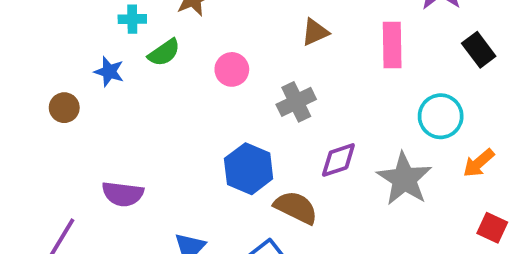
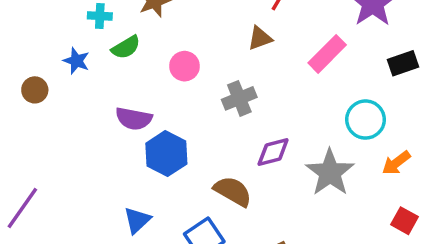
pink rectangle: (392, 45) -> (327, 54), turned 42
black rectangle: (479, 50) -> (403, 63), turned -76
blue hexagon: (249, 169) -> (166, 154), moved
purple semicircle: (123, 194) -> (134, 119), moved

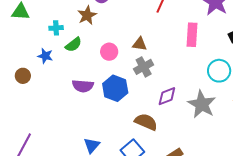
brown triangle: (260, 38) -> (140, 44), moved, turned 35
pink rectangle: (327, 54) -> (192, 35), turned -35
blue hexagon: (166, 154) -> (115, 88), moved

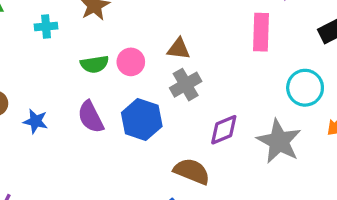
green semicircle: (73, 45) -> (95, 64), moved, turned 30
blue star: (45, 56) -> (36, 121), moved
purple semicircle: (83, 86) -> (91, 117), turned 60

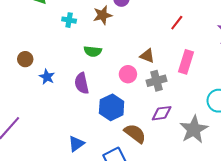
pink rectangle: (261, 32) -> (186, 62), moved
pink circle: (131, 62) -> (128, 74), moved
gray cross: (186, 85) -> (157, 81), moved
blue hexagon: (142, 119) -> (112, 107), moved

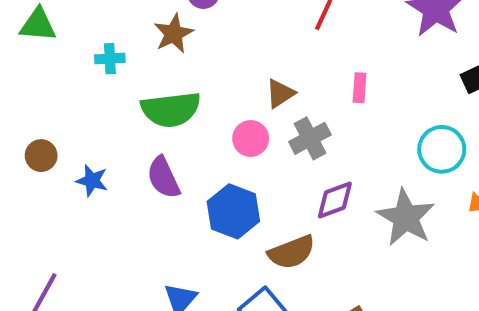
green semicircle: (93, 51) -> (171, 109), size x1.6
brown triangle: (147, 56) -> (280, 93), turned -42
pink rectangle: (186, 62) -> (360, 88), size x0.6
brown semicircle: (135, 133) -> (292, 252), turned 135

